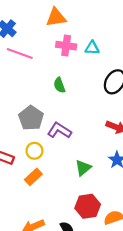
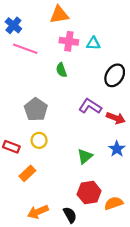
green semicircle: (59, 85) -> (61, 70), moved
purple L-shape: (59, 130) -> (90, 106), moved
orange rectangle: (33, 177) -> (27, 173), moved

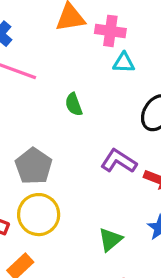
pink cross: (69, 41) -> (110, 31), moved
yellow circle: (39, 140) -> (39, 215), size x1.6

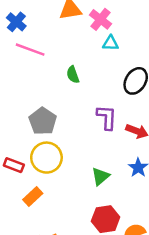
pink cross: (110, 31) -> (100, 19), turned 30
purple L-shape: (119, 161) -> (107, 117), turned 60

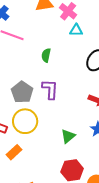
green semicircle: (73, 75) -> (46, 55), turned 32
purple L-shape: (107, 117) -> (50, 89), moved

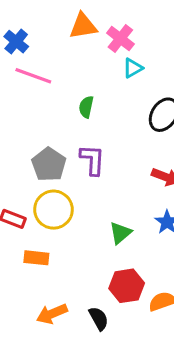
cyan triangle: (76, 30) -> (133, 68), turned -32
orange rectangle: (14, 152) -> (36, 258), turned 49

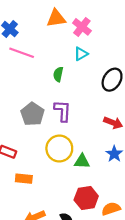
cyan triangle: (133, 68) -> (81, 54), moved
yellow circle: (53, 210) -> (59, 149), moved
green triangle: (120, 233) -> (82, 161), turned 42

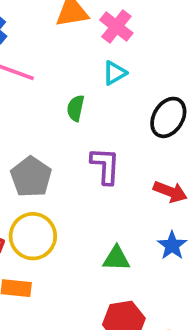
purple L-shape: (63, 111) -> (105, 166), moved
yellow circle: (59, 149) -> (33, 236), moved

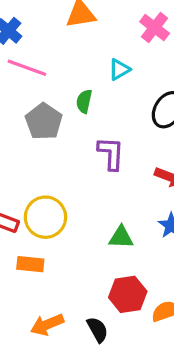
pink cross: (116, 27) -> (155, 27), moved
gray pentagon: (31, 177) -> (44, 121), moved

